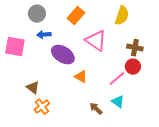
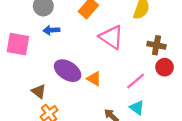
purple ellipse: (63, 55) -> (68, 71), moved
red circle: (133, 67) -> (165, 67), moved

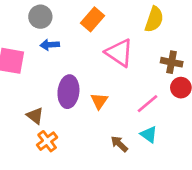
purple ellipse: (68, 71) -> (68, 92), turned 64
orange triangle: (94, 79) -> (99, 101), turned 35

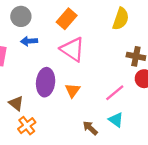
pink triangle: (119, 53) -> (73, 49), moved

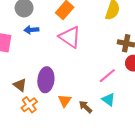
purple ellipse: (46, 82) -> (46, 80), moved
orange triangle: (73, 90) -> (65, 101), moved

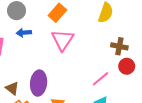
pink triangle: (70, 37) -> (63, 40), turned 30

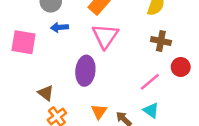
brown cross: (119, 46) -> (161, 41), moved
purple ellipse: (39, 83) -> (85, 71), moved

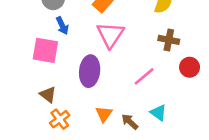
blue arrow: (59, 27) -> (62, 26), turned -112
pink square: (24, 42) -> (45, 50), moved
pink line: (150, 82) -> (144, 76), moved

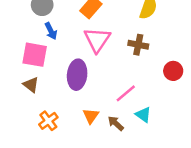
brown cross: (169, 40) -> (138, 45), moved
pink line: (144, 76) -> (126, 93), moved
brown triangle: (48, 94) -> (31, 85), moved

